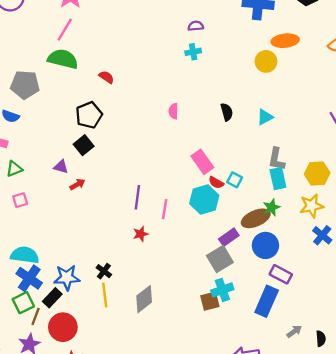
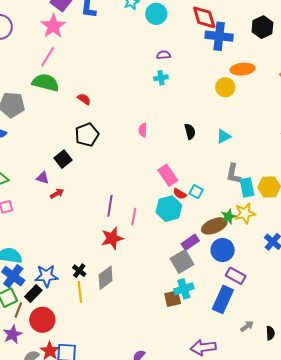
black pentagon: (89, 115) -> (87, 135), moved
cyan rectangle: (278, 179) -> (247, 187), moved
yellow star: (312, 206) -> (245, 213), moved
red star: (141, 234) -> (112, 238), size x1.6
gray diamond: (144, 299) -> (106, 278), moved

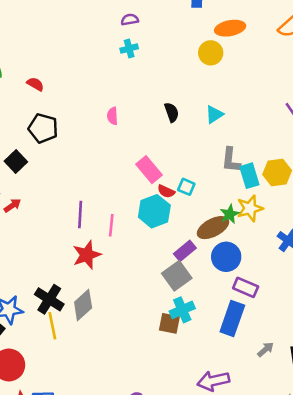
black pentagon: (87, 135) -> (43, 128), turned -30
black cross: (79, 271) -> (49, 299), size x1.6
brown square: (173, 299) -> (169, 323), turned 30

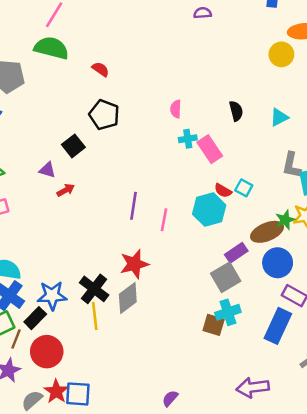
cyan cross: (129, 48) -> (188, 139), moved
pink rectangle: (149, 170) -> (210, 149), moved
red star: (87, 255) -> (134, 264), moved

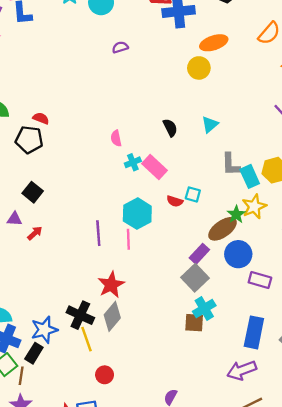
black pentagon: (104, 115) -> (29, 140), moved
cyan hexagon: (209, 210) -> (137, 214), moved
blue rectangle: (278, 326) -> (254, 332), moved
red circle: (47, 352) -> (105, 375), moved, size x0.6

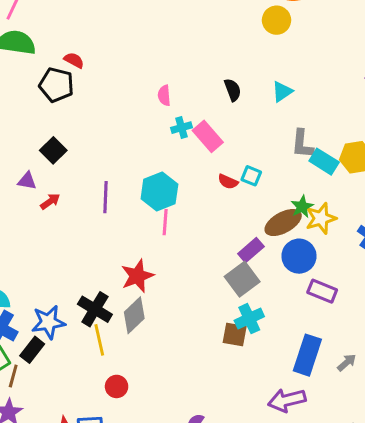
cyan rectangle: (250, 176) -> (324, 162), turned -40
yellow star: (254, 207) -> (321, 218), moved
cyan hexagon: (137, 214) -> (159, 192), moved
purple line: (98, 233) -> (106, 197), moved

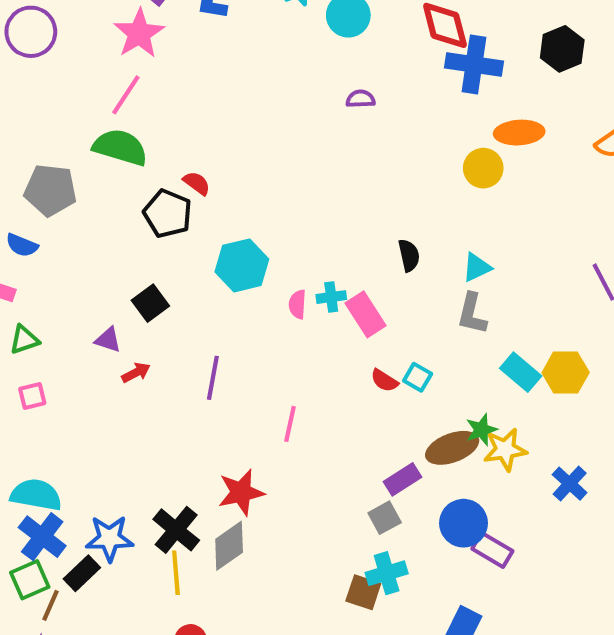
pink semicircle: (164, 95) -> (297, 304), moved
gray L-shape: (302, 144) -> (472, 314), moved
cyan hexagon: (159, 192) -> (242, 265), moved
blue circle: (299, 256) -> (464, 523), moved
gray square: (242, 279) -> (385, 518), size x0.7

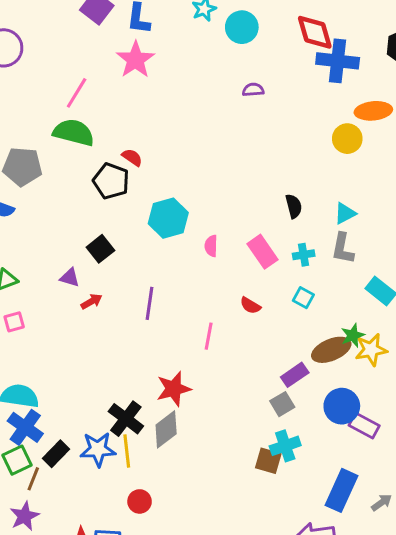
pink star: (139, 33) -> (135, 60), moved
cyan cross: (331, 297) -> (304, 255), moved
red semicircle: (384, 381) -> (250, 305), moved
blue star: (109, 538) -> (98, 449), moved

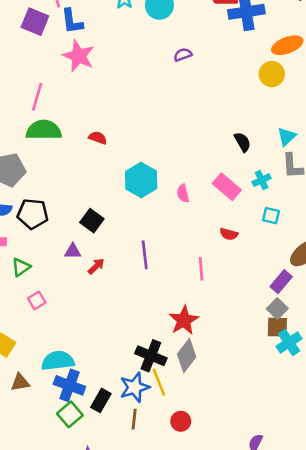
black pentagon: (111, 181) -> (33, 214), moved
brown square: (268, 461) -> (277, 327), moved
brown line: (33, 479) -> (134, 419), moved

